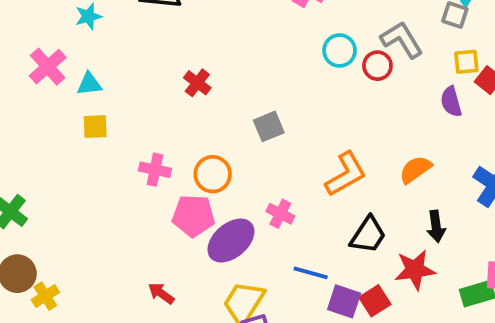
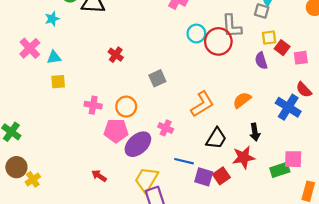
gray L-shape: (402, 40) -> (232, 26), turned -150
red circle: (377, 66) -> (218, 41), size x1.6

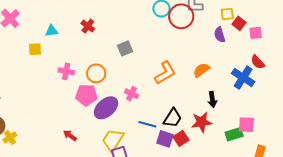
cyan triangle: (54, 57) -> (52, 31), moved
black trapezoid: (216, 138) -> (173, 118), moved

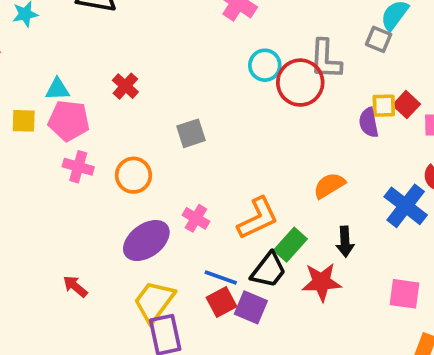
yellow square: (227, 14) -> (384, 106), moved
orange L-shape: (165, 73) -> (258, 218), moved
pink pentagon: (86, 95) -> (69, 121), moved
green rectangle: (234, 134) -> (290, 245), moved, turned -36
red square: (181, 138) -> (222, 302), moved

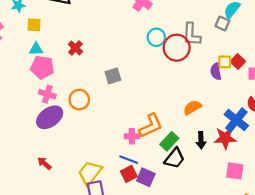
yellow square: (24, 121) -> (34, 25), moved
pink cross: (196, 218) -> (132, 136), moved, turned -32
purple ellipse: (146, 241) -> (50, 117), moved
black trapezoid: (269, 270) -> (175, 158), moved
red star: (321, 282) -> (225, 138), moved

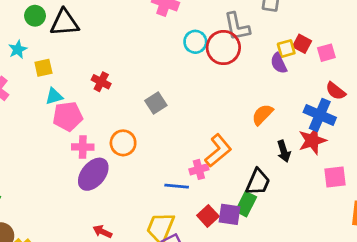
green rectangle: (169, 141) -> (246, 204), moved
blue line: (129, 160) -> (177, 186), moved

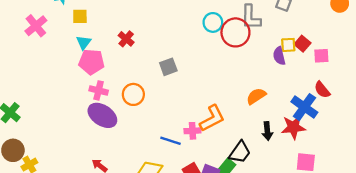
cyan triangle: (54, 96) -> (84, 42), turned -49
purple ellipse: (93, 174) -> (102, 115), turned 72

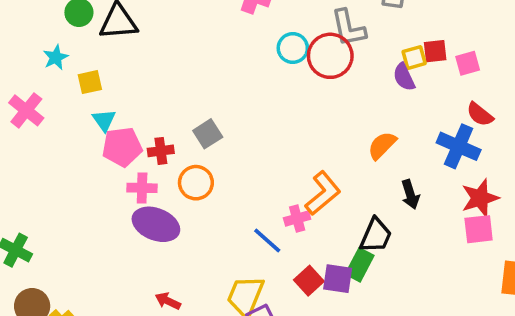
red cross: (126, 39) -> (161, 151), moved, turned -35
red square: (302, 44) -> (435, 51), turned -35
gray square: (168, 67) -> (208, 134), moved
red star: (293, 127) -> (480, 198), moved
blue line: (171, 141) -> (267, 241), turned 36

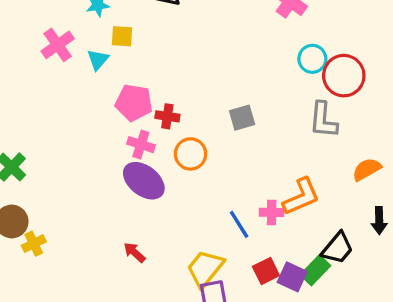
gray L-shape: (348, 28) -> (323, 120), moved
cyan triangle: (104, 120) -> (98, 60), moved
gray square: (208, 134) -> (242, 118), moved

